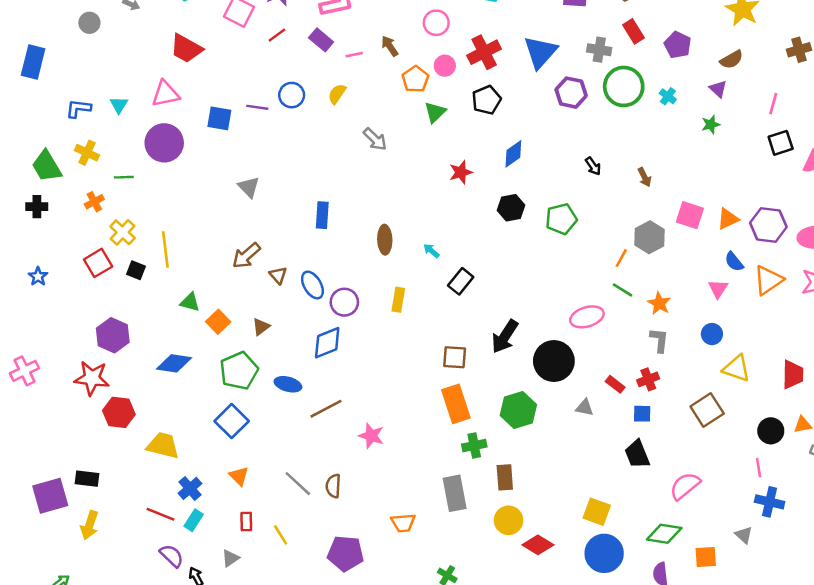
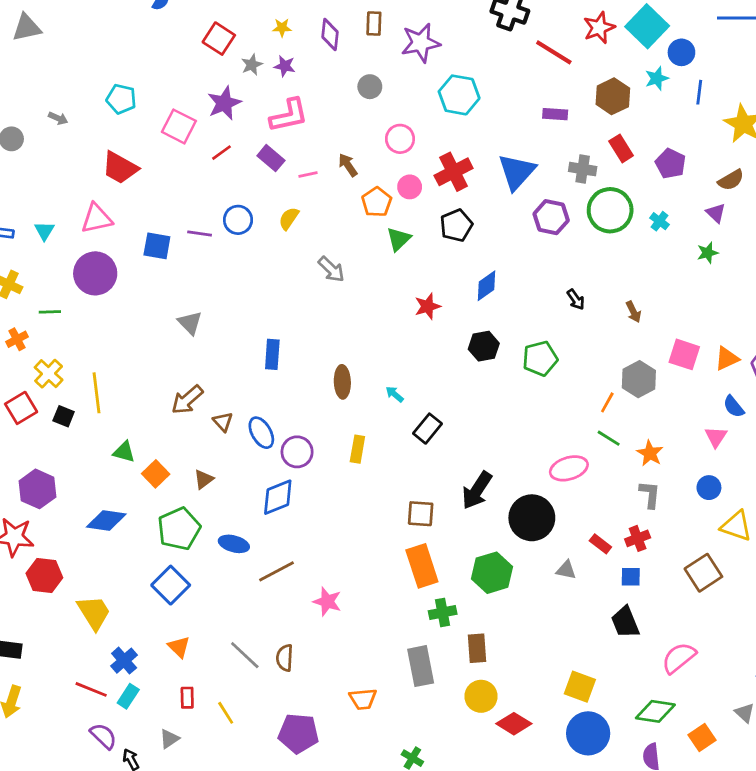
yellow trapezoid: (163, 446) -> (94, 613), turned 44
orange square: (706, 557) -> (702, 737), turned -30

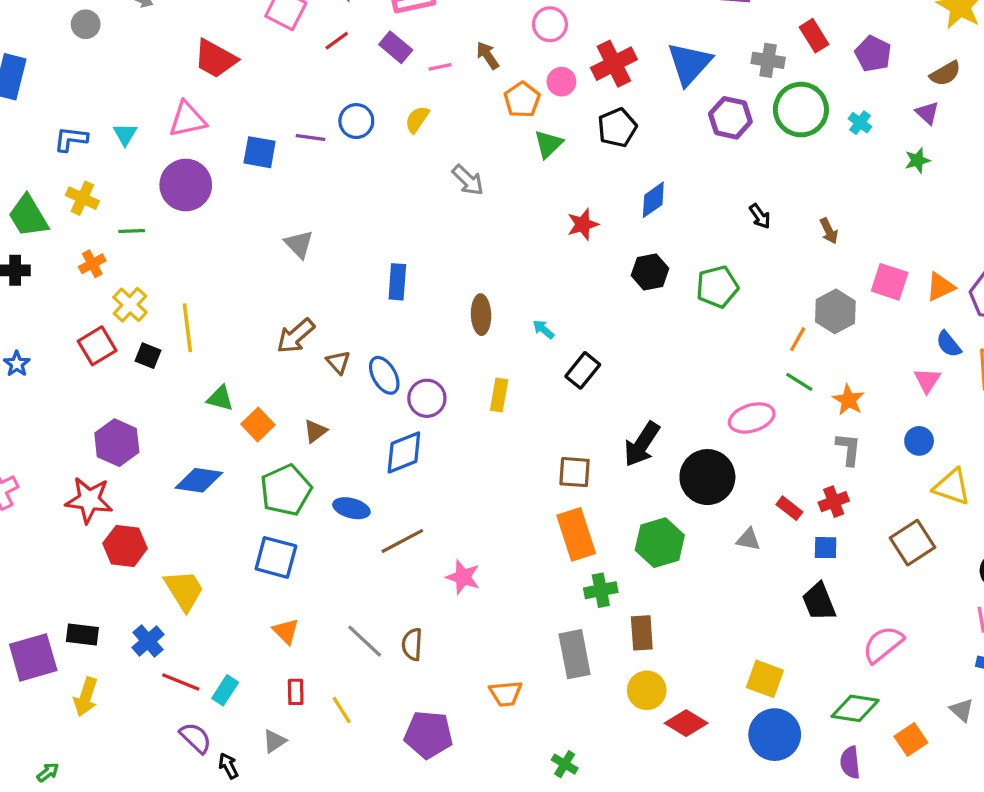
blue square: (171, 585) -> (276, 557), turned -30
blue cross: (124, 661) -> (148, 641), moved

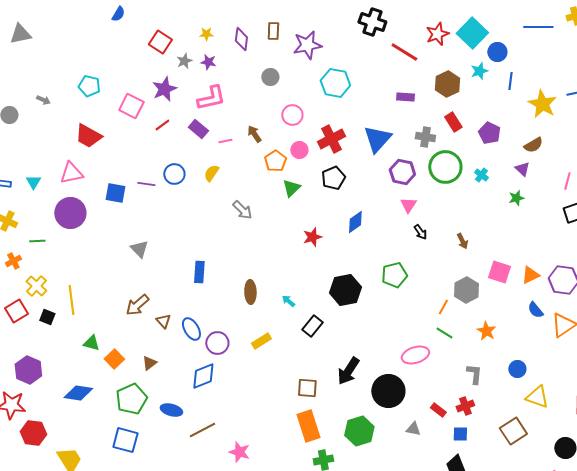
black hexagon: (650, 272) -> (345, 290), moved, size x1.4
pink triangle: (927, 380) -> (408, 205), moved
yellow rectangle: (499, 395) -> (261, 341), turned 48
orange star: (848, 400) -> (486, 331), moved

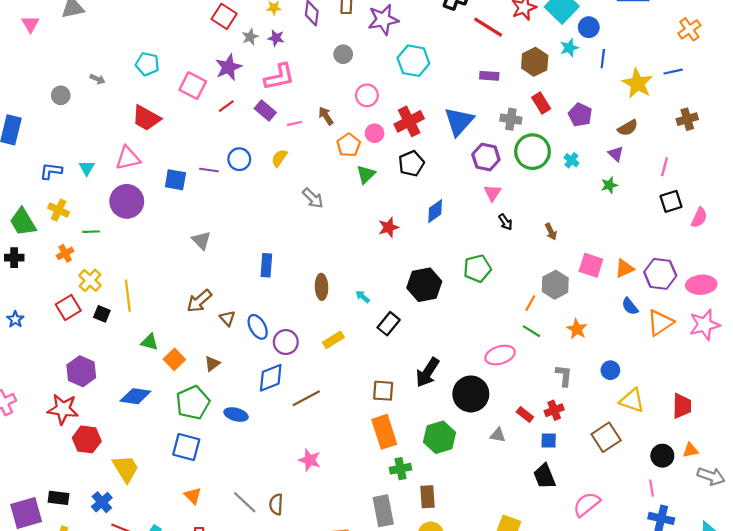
brown line: (202, 430) -> (306, 398), moved

